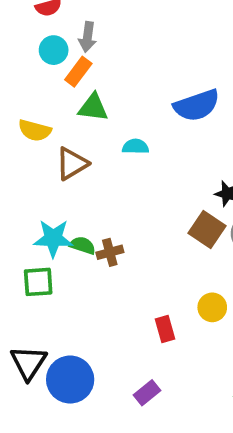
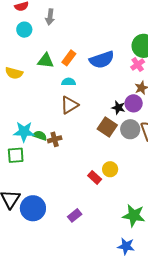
gray arrow: (87, 37) -> (50, 17), moved
orange rectangle: (78, 72) -> (69, 58), moved
brown triangle: (72, 164) -> (69, 105), moved
red rectangle: (165, 329) -> (95, 177), moved, turned -32

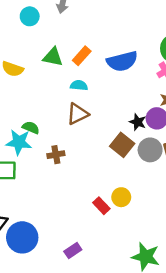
green semicircle: (40, 136) -> (31, 128), moved

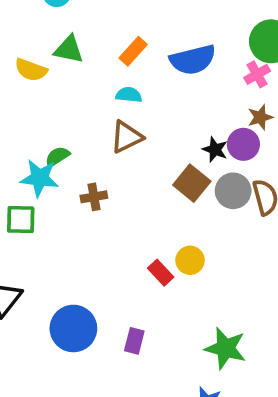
green triangle: (53, 57) -> (69, 49), moved
green semicircle: (31, 128) -> (57, 157), turned -56
blue circle: (22, 237) -> (73, 328), moved
purple rectangle: (73, 251) -> (134, 341), moved, turned -42

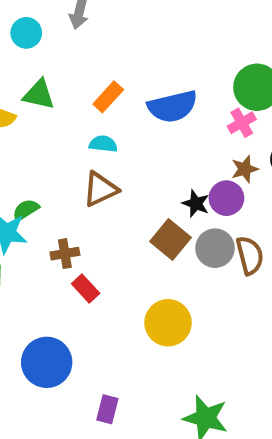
yellow circle: (190, 260) -> (168, 323), size x1.5
red rectangle: (161, 273) -> (86, 289), moved
blue circle: (73, 328) -> (47, 362), moved

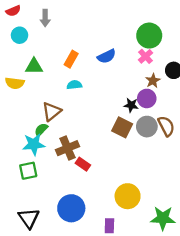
blue semicircle: (172, 106) -> (107, 56), size x0.7
brown triangle: (100, 189) -> (52, 112), moved
brown cross: (65, 254) -> (67, 148), size x1.5
yellow circle: (168, 323) -> (128, 196), moved

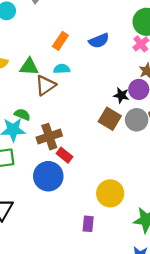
green triangle: (34, 66) -> (29, 67), moved
brown triangle: (52, 112) -> (45, 85), moved
green semicircle: (41, 130) -> (22, 115), turned 64
blue circle: (71, 208) -> (48, 176), moved

